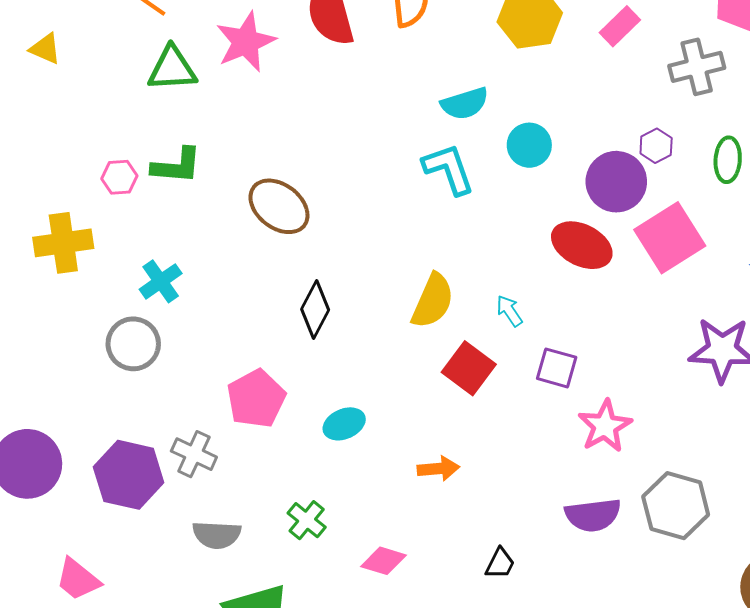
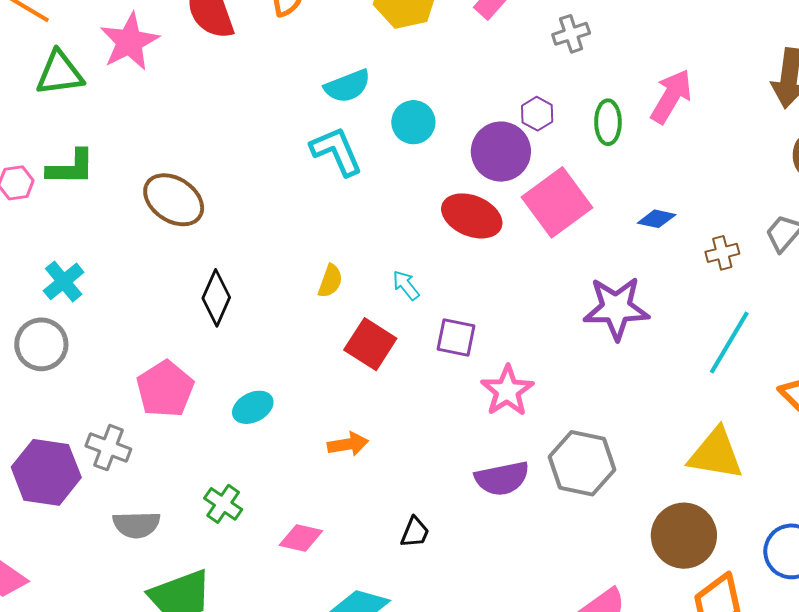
gray cross: (697, 67) -> (571, 34), size x0.7
yellow semicircle: (433, 301) -> (330, 281), size x0.6

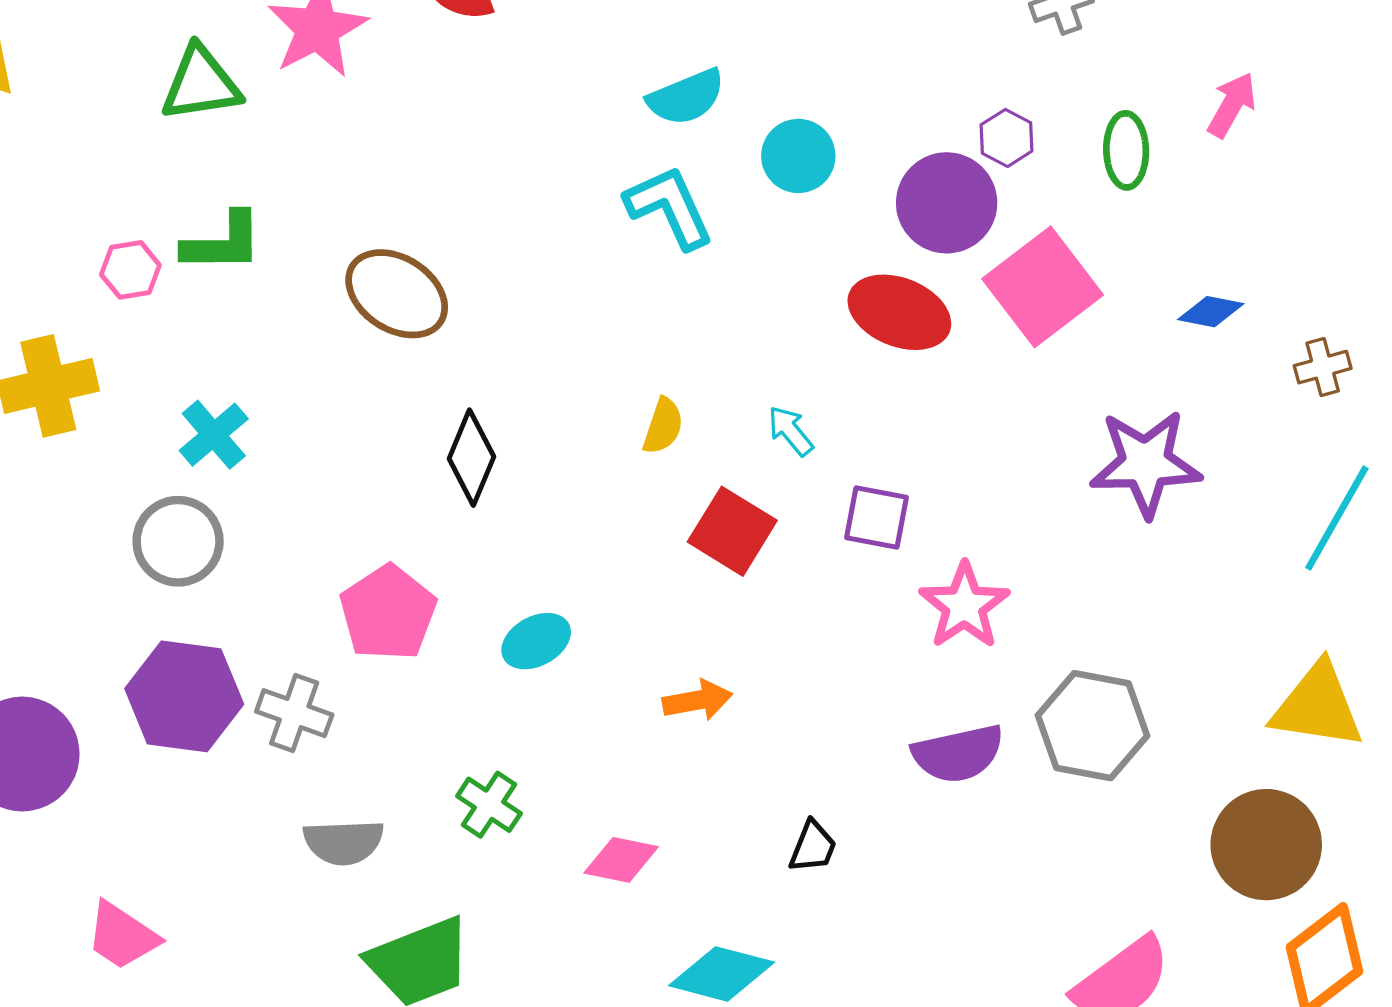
pink arrow: (671, 96) -> (1232, 105), size x0.7
purple hexagon: (46, 472) -> (184, 696), moved

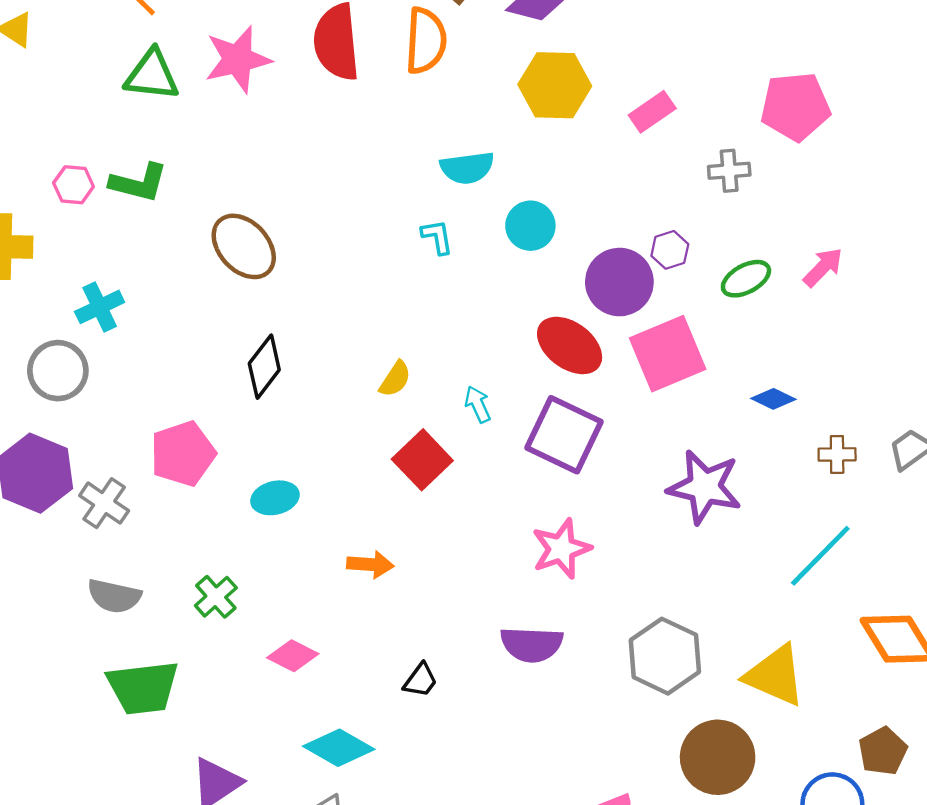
green ellipse: (1126, 150) -> (746, 279), turned 48
cyan L-shape: (669, 207) -> (437, 237), size x0.6
purple square: (876, 518) -> (564, 435), moved, size x1.6
gray hexagon: (1092, 726) -> (665, 656), moved

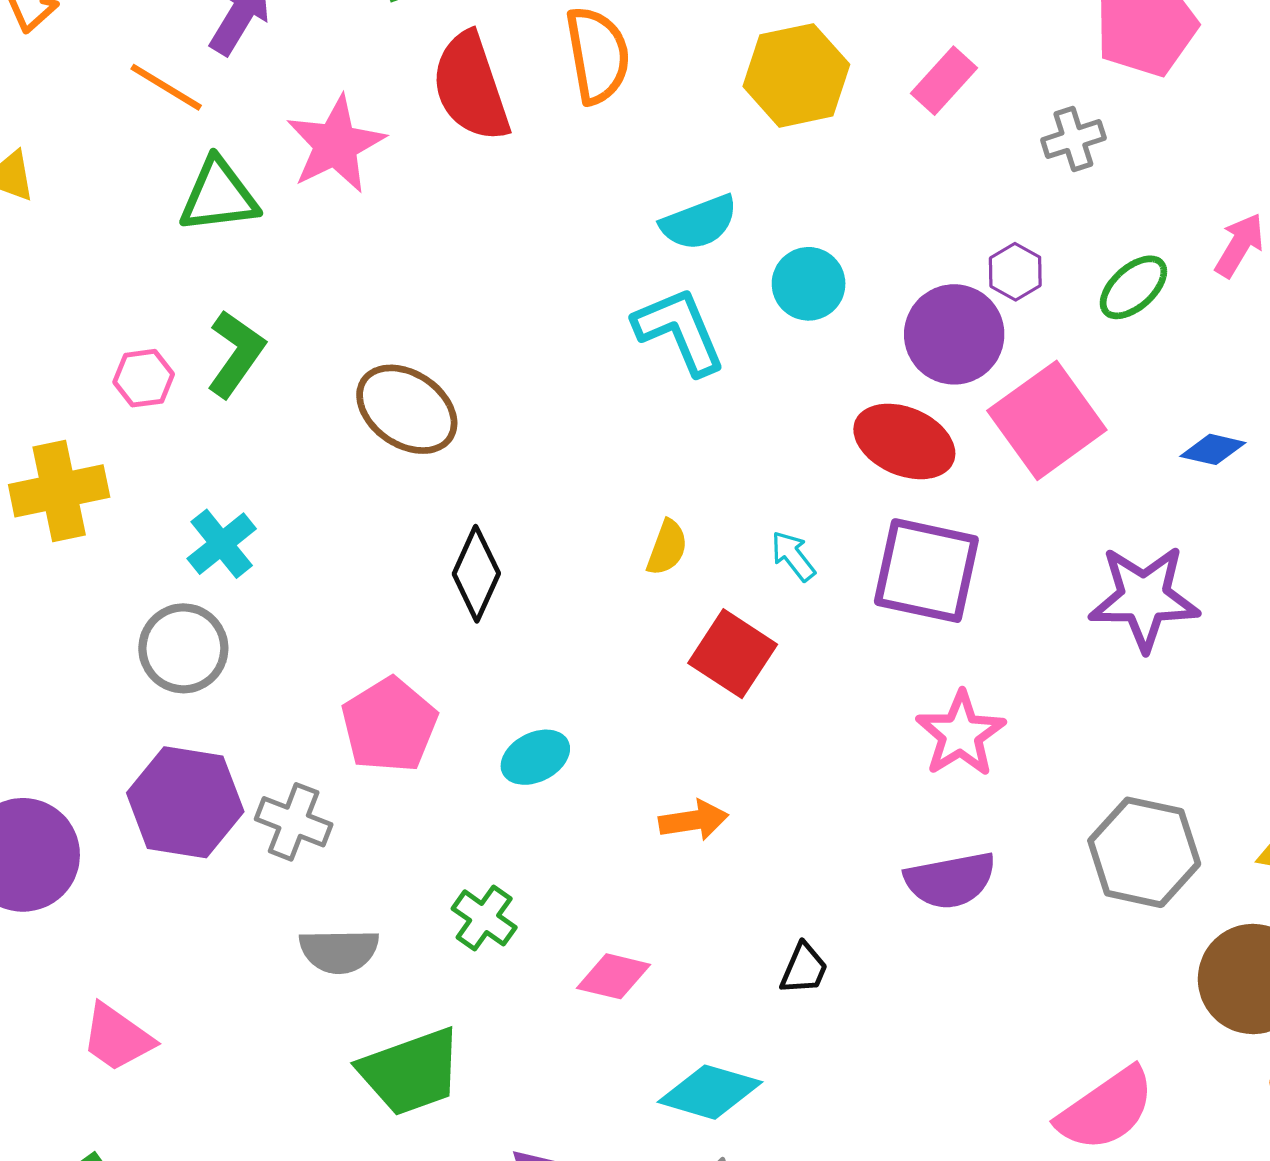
green L-shape: (139, 183) -> (236, 354), turned -56
cyan L-shape: (437, 237) -> (679, 331), size x1.8

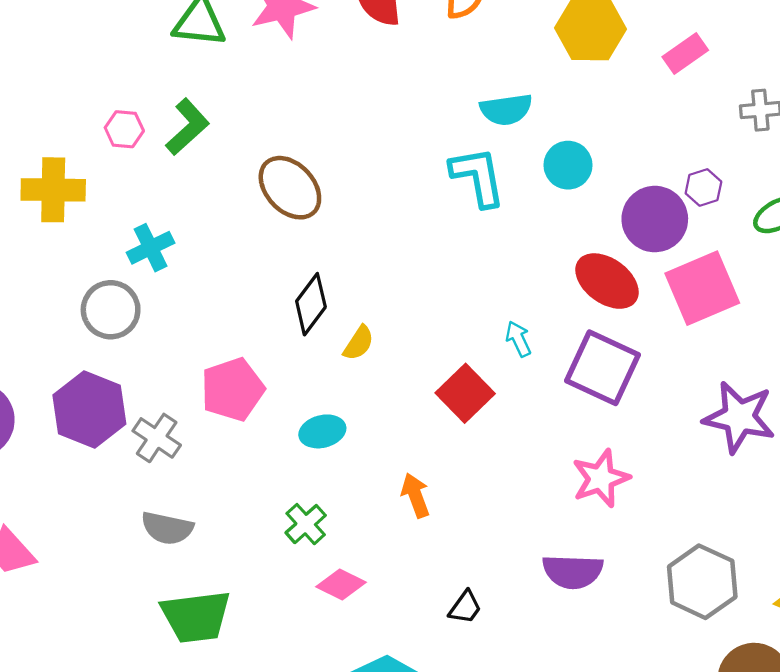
yellow semicircle: (667, 548) -> (359, 343), moved
orange arrow: (694, 820) -> (415, 495), turned -114
green cross: (484, 918) -> (306, 524), moved

